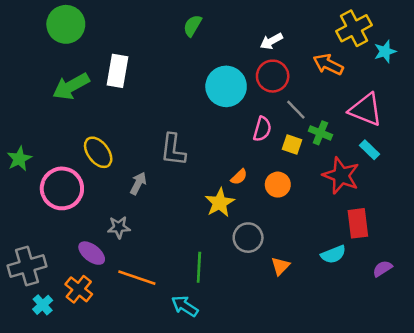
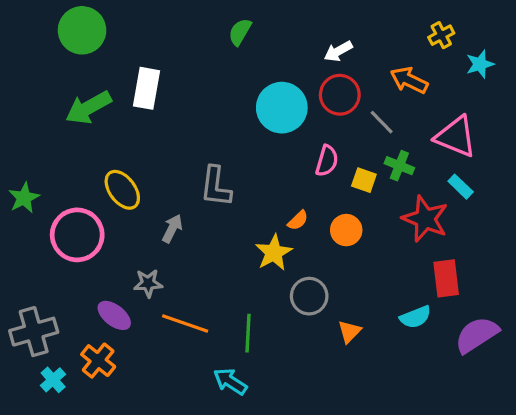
yellow cross: (354, 28) -> (441, 35), size x0.6
gray line: (296, 110) -> (382, 122), moved
purple semicircle: (382, 269) -> (477, 335), size x1.8
orange line: (137, 278) -> (185, 323), moved

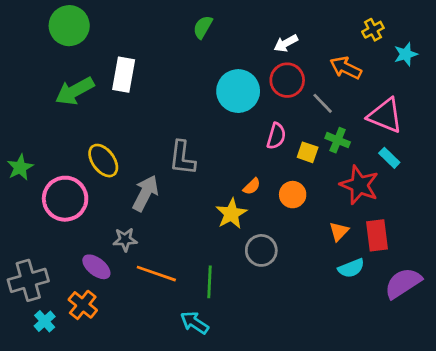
gray arrow: (172, 228) -> (145, 193), size x1.5
orange triangle: (349, 332) -> (339, 231), moved

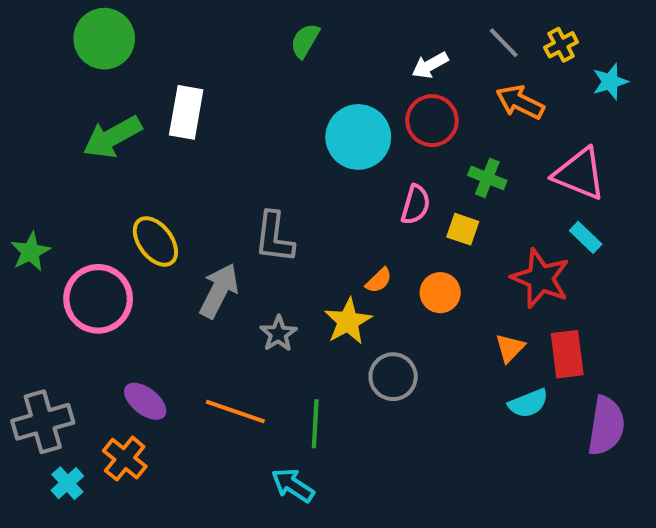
gray line: (323, 103) -> (504, 43), moved
green cross: (338, 140) -> (487, 178), moved
gray star: (125, 240) -> (278, 334), moved, turned -30
purple semicircle: (403, 283) -> (606, 426), turned 132

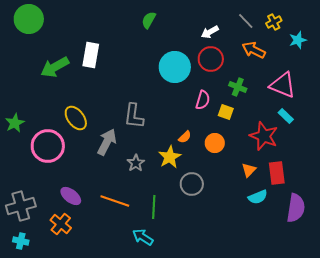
green circle: (104, 39) -> (29, 19), moved
cyan cross: (67, 483) -> (21, 241), moved, turned -35

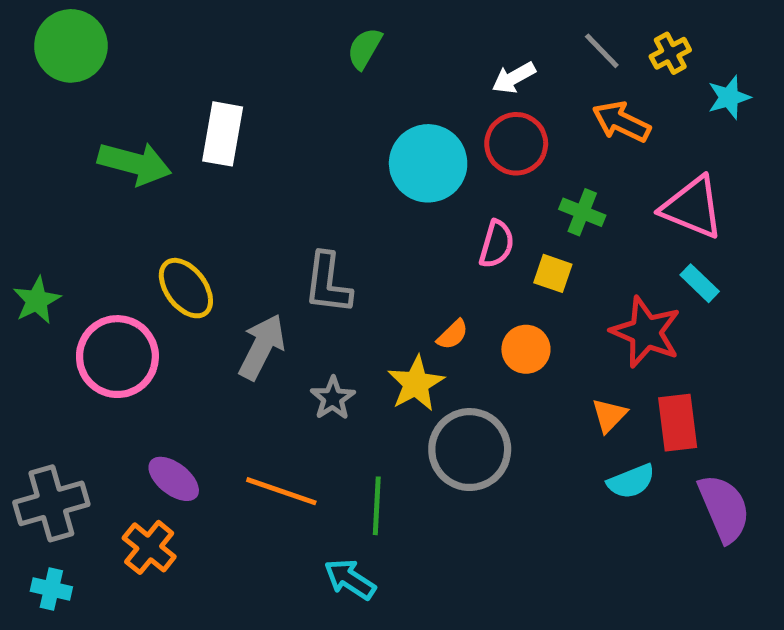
green arrow: (55, 67) -> (135, 163), turned -136
gray circle: (192, 184) -> (470, 450), size x1.4
purple semicircle: (296, 208) -> (724, 508), turned -32

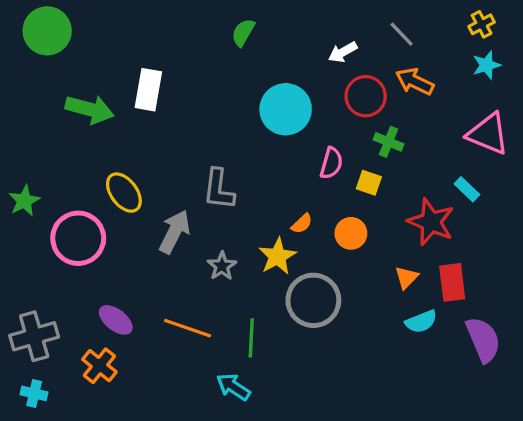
yellow cross: (670, 53) -> (482, 24), moved
red circle: (516, 144) -> (366, 96), moved
pink triangle: (692, 207) -> (488, 134), moved

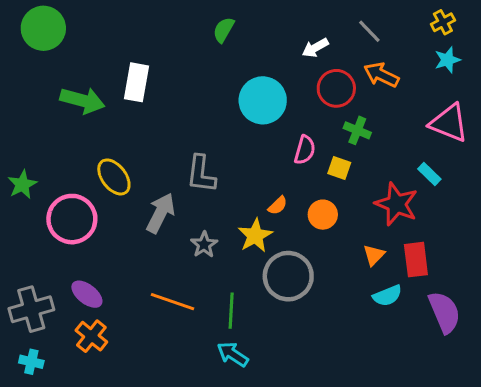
purple ellipse: (116, 320) -> (87, 294), moved
cyan arrow: (233, 387) -> (233, 354), moved

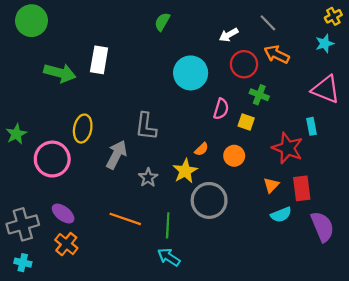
yellow cross: (443, 22) -> (333, 16), moved
cyan rectangle: (429, 174) -> (312, 126), turned 35
yellow ellipse: (114, 177) -> (83, 129), turned 48

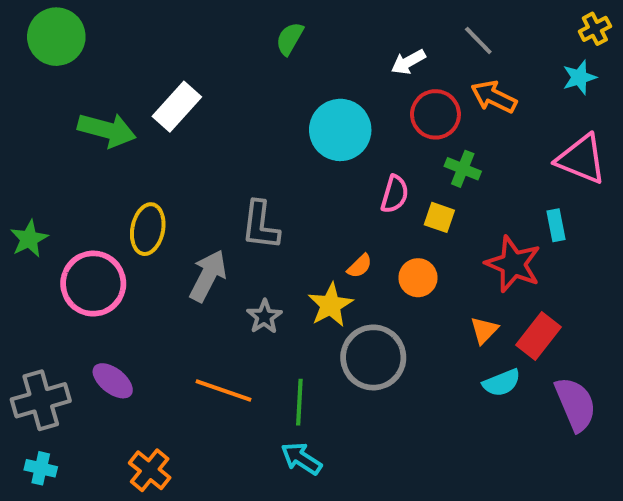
white rectangle: (99, 60) -> (177, 107), turned 32
red rectangle: (302, 188) -> (539, 336), turned 45
orange cross: (66, 244) -> (150, 470), moved

